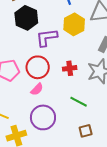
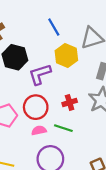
pink semicircle: (37, 89) -> (39, 130), turned -136
green line: (79, 102) -> (63, 128), moved

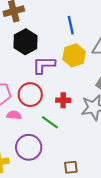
pink semicircle: (39, 130) -> (14, 115), moved

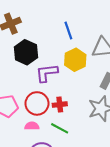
red cross: (63, 100) -> (60, 105), moved
pink semicircle: (14, 115) -> (32, 126), moved

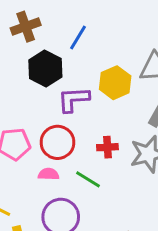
blue line: (68, 30) -> (78, 38), moved, turned 48
red cross: (60, 105) -> (107, 147), moved

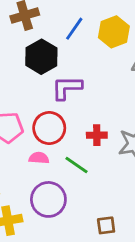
yellow hexagon: (115, 83) -> (114, 32), moved

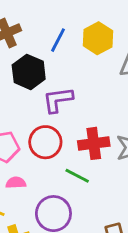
red cross: (97, 135) -> (94, 143), size x1.5
pink semicircle: (39, 158) -> (16, 183), moved

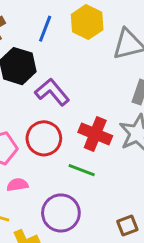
purple L-shape: (58, 100) -> (52, 92), turned 64
red cross: (94, 143) -> (95, 134), turned 36

